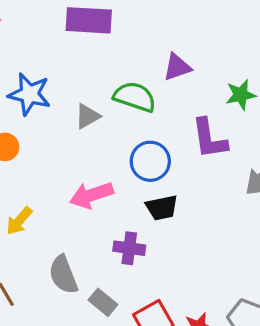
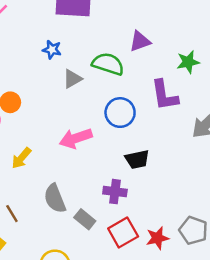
blue star: (29, 94) -> (52, 50), moved, size x0.6
black trapezoid: (162, 208) -> (137, 159), moved
purple cross: (129, 248) -> (115, 192), moved

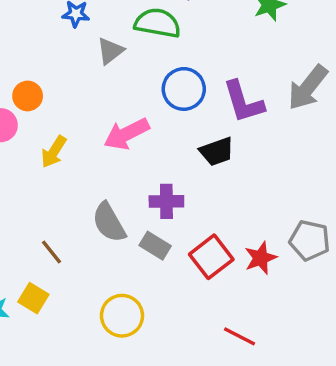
purple L-shape: (165, 95) -> (243, 102), moved
yellow arrow: (21, 158) -> (54, 152), moved
purple cross: (115, 192) -> (166, 201), moved

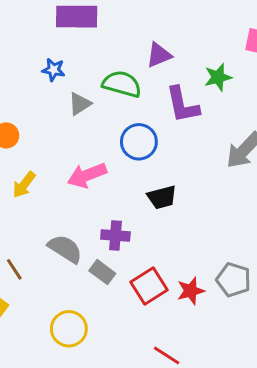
purple L-shape: (243, 102) -> (182, 105), moved
gray semicircle: (109, 222) -> (65, 249), turned 147

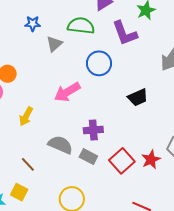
yellow arrow: (24, 185) -> (26, 116), moved
black trapezoid: (162, 197) -> (138, 97), moved

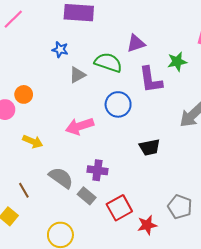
yellow arrow: (26, 116) -> (33, 142), turned -108
red star: (151, 160) -> (147, 225), moved

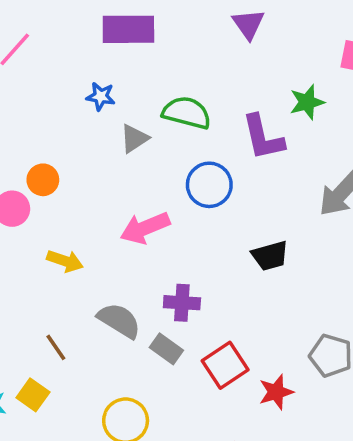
purple triangle: (136, 43) -> (248, 24), moved, turned -42

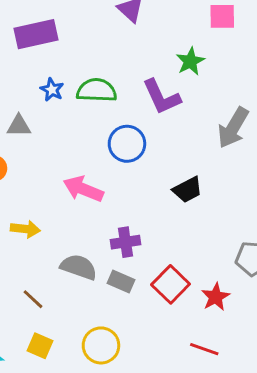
blue star: (101, 96) -> (52, 90), moved, turned 30
gray triangle: (134, 138) -> (19, 126), moved, turned 45
pink arrow: (145, 228) -> (83, 189), turned 57
yellow square: (33, 395) -> (40, 346), moved

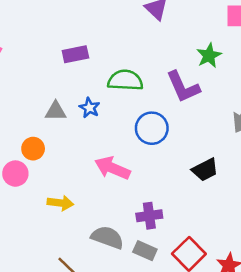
purple rectangle: (36, 34) -> (75, 54), moved, size x0.7
blue star: (52, 90) -> (89, 108), moved

